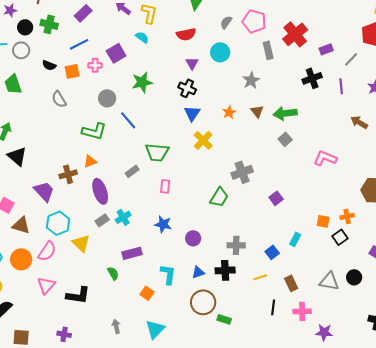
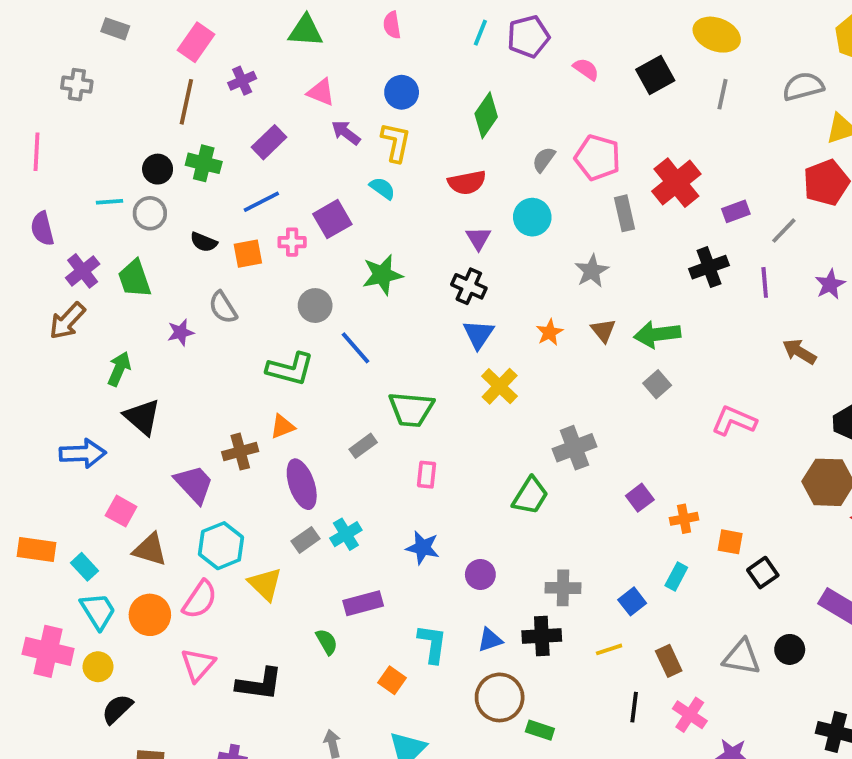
purple star: (10, 10) -> (181, 332), moved
orange cross: (347, 216) -> (684, 519), moved
pink cross: (302, 311) -> (690, 715), turned 36

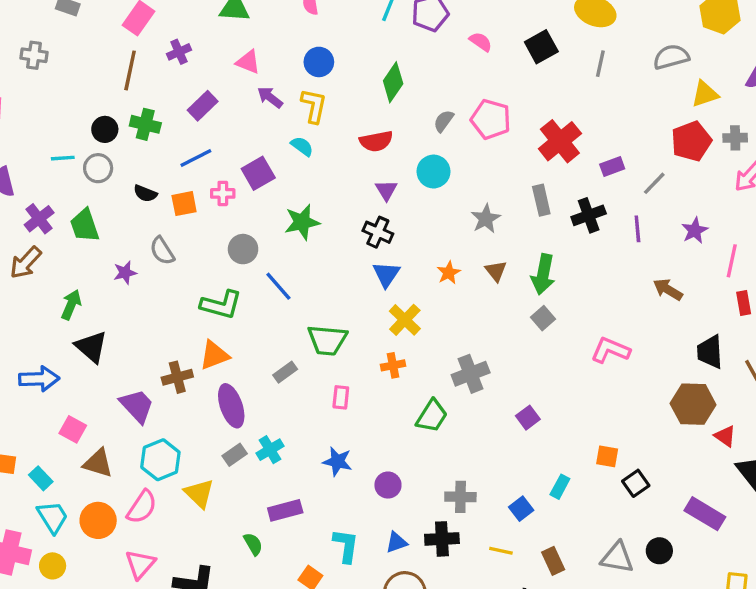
gray rectangle: (624, 213) -> (541, 200), moved
green arrow: (657, 334) -> (543, 274), turned -72
orange triangle: (282, 427) -> (214, 355), size x1.4
orange cross: (684, 519) -> (393, 365), moved
yellow line: (609, 649) -> (501, 551), turned 30

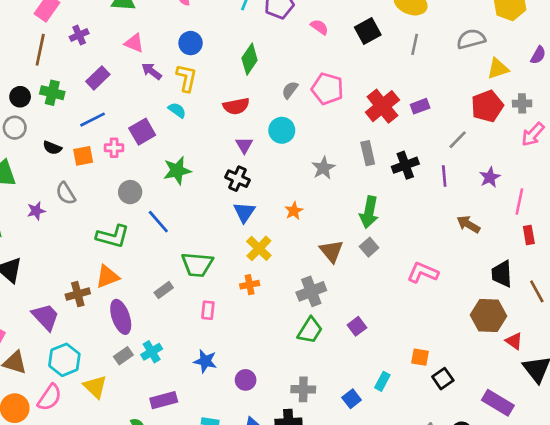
purple rectangle: (612, 166) -> (420, 106), moved
brown triangle: (496, 271) -> (331, 251), moved, size x1.4
green trapezoid: (432, 416) -> (310, 330), moved

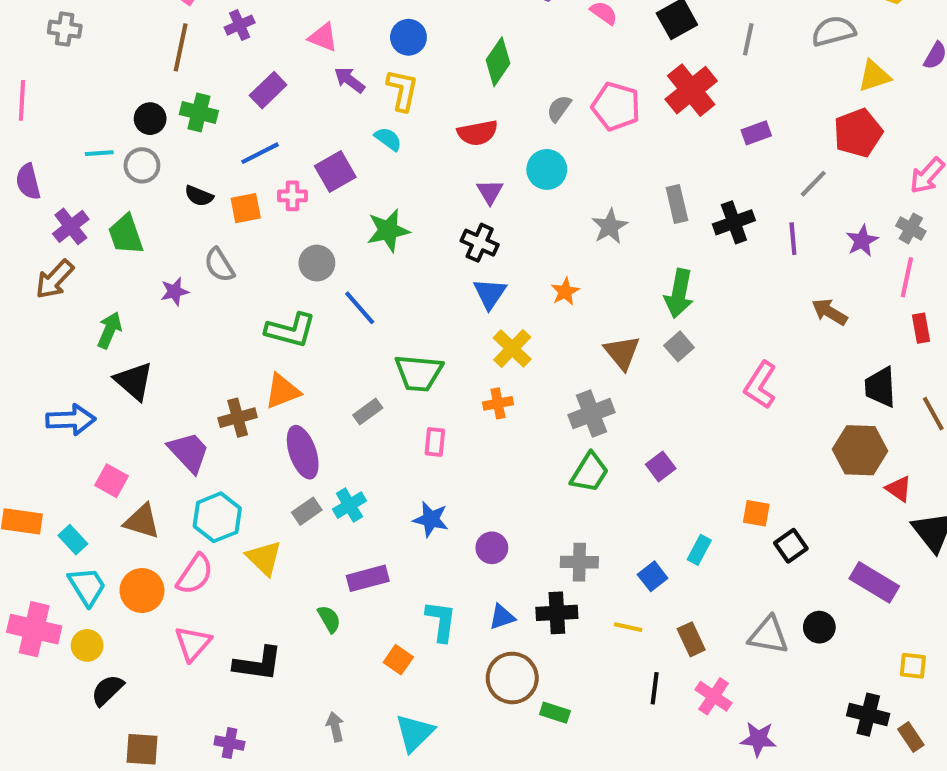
gray cross: (522, 103) -> (911, 228), moved, turned 30
red cross: (382, 106) -> (691, 90), moved
pink L-shape: (423, 273) -> (760, 385), turned -80

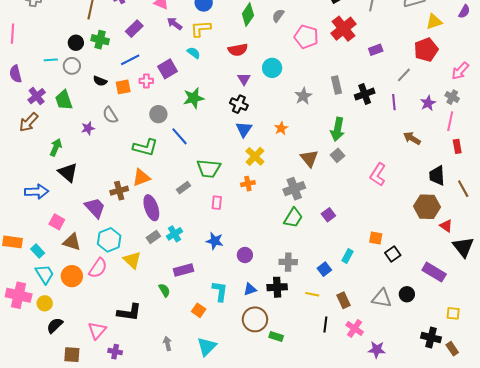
yellow L-shape: (402, 90) -> (201, 29), turned -105
gray semicircle: (559, 108) -> (278, 16), moved
pink triangle: (193, 643) -> (97, 330), moved

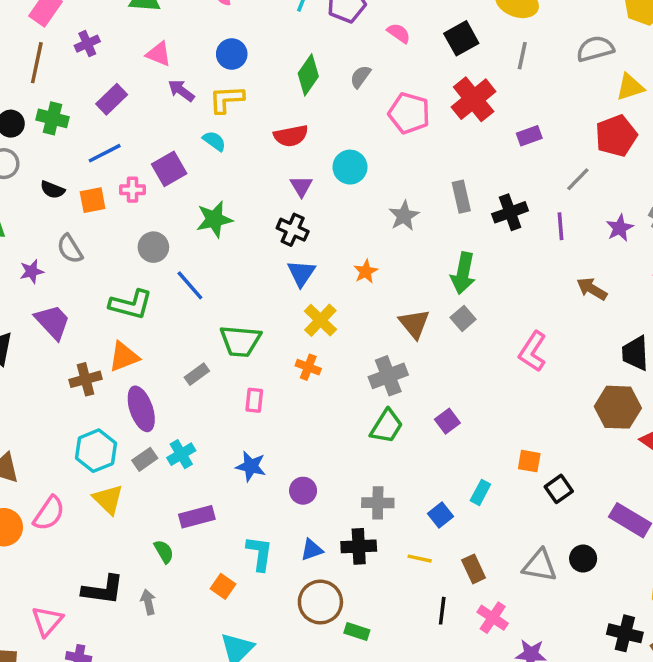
orange cross: (248, 184) -> (308, 367), turned 32
purple trapezoid: (95, 208) -> (52, 322), moved
cyan hexagon: (109, 240) -> (96, 451), moved
gray arrow: (167, 344) -> (148, 602), moved

